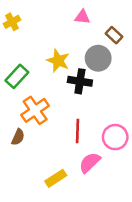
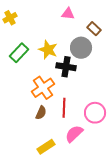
green rectangle: (17, 76) -> (19, 53), moved
orange cross: (35, 110) -> (43, 88), moved
brown semicircle: (18, 137) -> (41, 113), moved

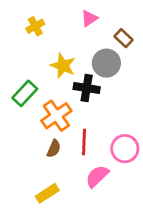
pink triangle: (68, 14) -> (89, 18), turned -40
yellow cross: (10, 18) -> (35, 26), moved
green rectangle: (19, 53) -> (25, 93), moved
yellow rectangle: (46, 147) -> (47, 193), moved

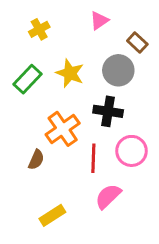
black cross: (87, 88) -> (108, 111), moved
green rectangle: (25, 93) -> (27, 79), moved
brown semicircle: (54, 149) -> (36, 160), moved
pink circle: (125, 149) -> (132, 151), moved

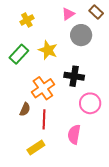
brown rectangle: (137, 42) -> (96, 12), moved
gray circle: (118, 70) -> (81, 35), moved
red line: (93, 158) -> (44, 119), moved
pink semicircle: (108, 196) -> (74, 134), turned -36

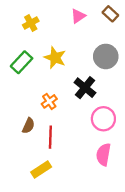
gray circle: (81, 35) -> (106, 56), moved
black cross: (74, 76) -> (85, 88), turned 30
orange cross: (43, 88) -> (49, 101), size x0.6
pink semicircle: (74, 134) -> (103, 155), moved

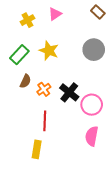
pink triangle: (78, 16) -> (55, 14), moved
black cross: (85, 88) -> (69, 92), moved
brown semicircle: (28, 126) -> (25, 81), moved
yellow rectangle: (41, 169) -> (37, 149), turned -48

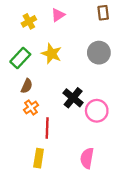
brown rectangle: (98, 12) -> (103, 13), turned 40
orange cross: (44, 89) -> (31, 108), moved
pink semicircle: (92, 136) -> (87, 158), moved

